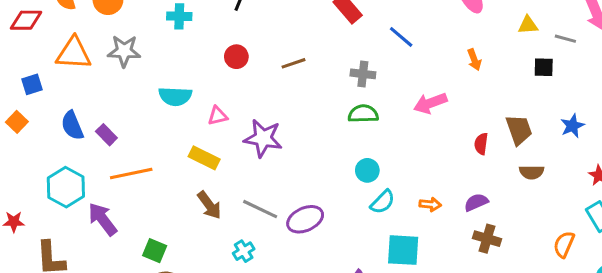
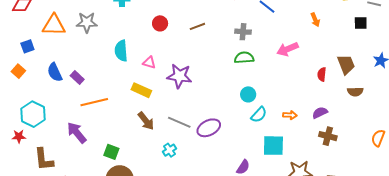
cyan semicircle: (175, 96) -> (121, 51), turned 85
pink triangle: (218, 116) -> (149, 62), turned 32
cyan hexagon: (66, 187) -> (33, 114), moved

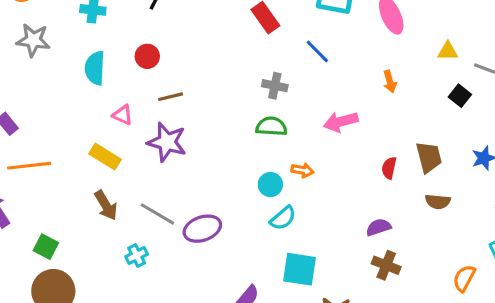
black square: (361, 23) -> (460, 96), turned 32
brown line: (197, 26) -> (171, 97), moved
cyan semicircle: (121, 51) -> (95, 68), moved
orange arrow: (290, 115) -> (302, 170), moved

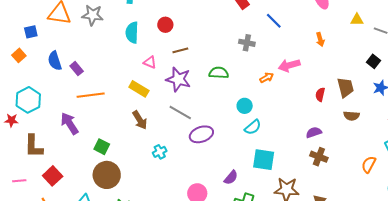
black square: (460, 96) -> (373, 61), moved
green semicircle: (271, 126) -> (219, 73), moved
orange arrow: (302, 170) -> (267, 78), moved, turned -40
gray line: (157, 214) -> (180, 112), moved

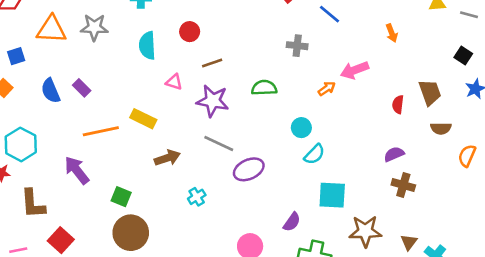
purple rectangle: (77, 69) -> (82, 88), moved
yellow rectangle: (139, 89) -> (143, 119), moved
brown arrow: (140, 120) -> (167, 158), turned -72
orange semicircle: (369, 165) -> (467, 156), moved

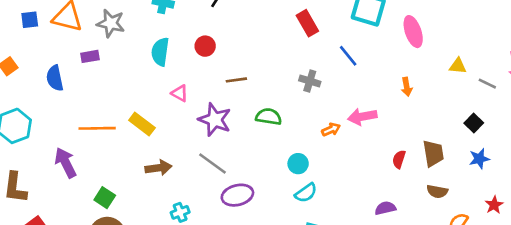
blue square: (16, 56) -> (30, 20), moved
brown line: (212, 63) -> (236, 80), moved
purple rectangle: (82, 88) -> (90, 56), moved, turned -66

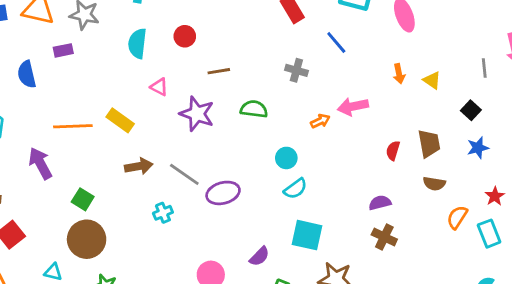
yellow triangle: (458, 66) -> (432, 80), moved, turned 30
gray line: (487, 84) -> (484, 68), turned 60
gray line: (212, 163) -> (184, 174), moved

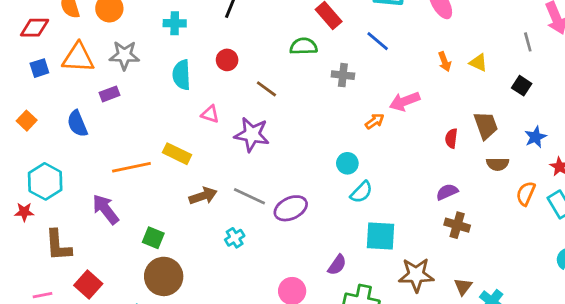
brown line: (219, 71) -> (266, 89), turned 55
green semicircle: (254, 109) -> (304, 46), moved
blue star: (478, 148) -> (535, 137), moved

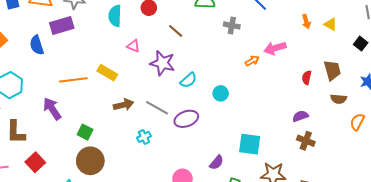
purple rectangle: (109, 94) -> (62, 26), size x1.6
cyan circle: (347, 163) -> (221, 93), moved
cyan semicircle: (361, 192) -> (188, 80), moved

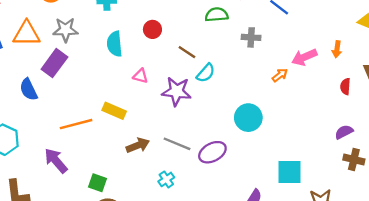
orange arrow: (306, 22) -> (337, 49), moved, turned 32
purple rectangle: (62, 26) -> (54, 63), turned -30
cyan semicircle: (188, 80) -> (206, 73), moved
cyan circle: (221, 93) -> (248, 118), size x1.5

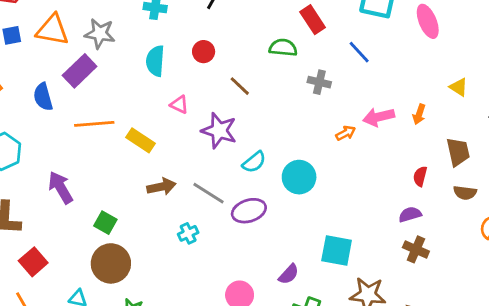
cyan semicircle: (206, 73) -> (254, 162), moved
red semicircle: (345, 86) -> (420, 176), moved
orange line: (76, 124) -> (94, 124), moved

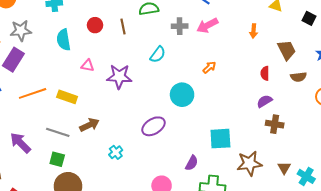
brown line: (240, 86) -> (123, 27), moved, turned 49
pink arrow: (379, 117) -> (207, 25), moved
orange arrow: (346, 133) -> (209, 67), moved
cyan semicircle: (254, 162) -> (158, 55), moved
gray line: (208, 193) -> (58, 132), moved

